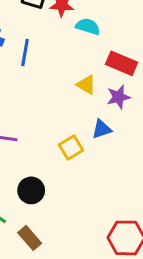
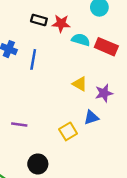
red rectangle: (122, 63) -> (106, 47), moved

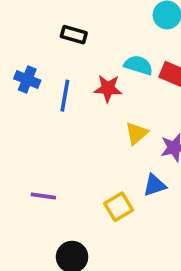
red star: (61, 23) -> (108, 88), moved
yellow triangle: (80, 84) -> (137, 133), turned 49

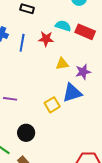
yellow triangle: (137, 133) -> (62, 64), turned 32
blue triangle: (154, 185) -> (72, 93), size x1.5

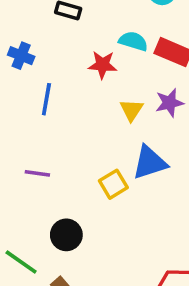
blue line: (22, 43) -> (46, 99), moved
yellow triangle: (62, 64) -> (131, 110), turned -48
purple star: (83, 72) -> (169, 103), moved

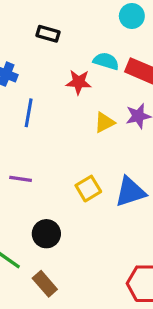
yellow triangle: (131, 110) -> (104, 122), turned 30
blue triangle: (150, 162) -> (130, 192), moved

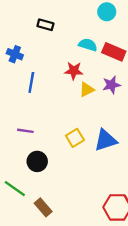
red star: (79, 82) -> (74, 71), moved
black circle: (46, 234) -> (37, 161), moved

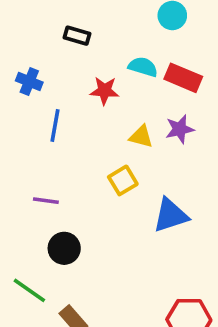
red star: (74, 71) -> (104, 91), moved
yellow triangle: (87, 90) -> (141, 136), turned 42
yellow square: (75, 138) -> (123, 180), moved

